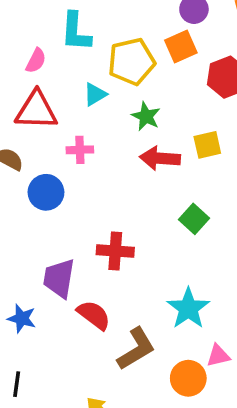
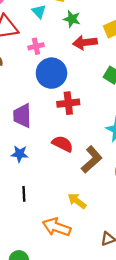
cyan triangle: (95, 94) -> (39, 11), turned -32
blue circle: (46, 192) -> (51, 73), moved, size x1.4
purple trapezoid: (59, 278) -> (22, 116), moved

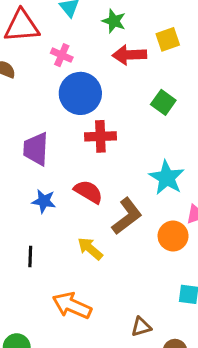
pink cross: (36, 46) -> (62, 55), turned 32
blue star: (20, 154) -> (44, 201), moved
yellow arrow: (77, 201) -> (90, 249), moved

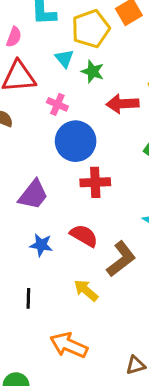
green star: (114, 21) -> (93, 72), moved
purple trapezoid: (36, 149) -> (33, 195), turned -144

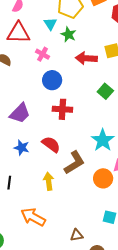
blue circle: (76, 141) -> (52, 80), size x0.7
yellow arrow: (86, 290) -> (49, 181), turned 36

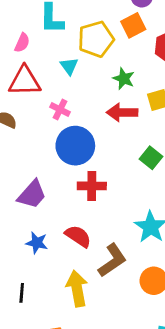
green star: (68, 35) -> (124, 79), moved
blue circle: (52, 80) -> (75, 146), size x1.4
yellow arrow: (49, 181) -> (77, 288), size x1.4

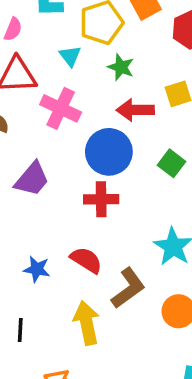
green star: (124, 79) -> (121, 67), moved
pink cross: (60, 110) -> (61, 108), size x1.6
blue circle: (75, 146) -> (109, 152), moved
purple trapezoid: (32, 194) -> (32, 179), moved

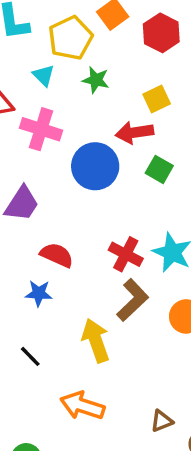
red arrow: (135, 110) -> (135, 133), moved
red cross: (101, 199) -> (126, 254), moved, turned 36
red semicircle: (86, 260) -> (57, 255), moved
black line: (20, 330) -> (30, 356), turned -40

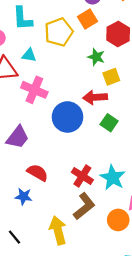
cyan triangle: (44, 75) -> (29, 55), moved, turned -40
green star: (96, 80) -> (96, 57), moved

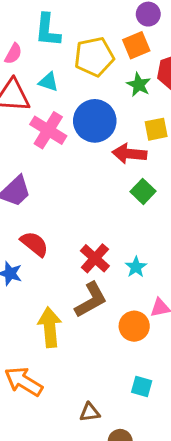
green star: (96, 57) -> (139, 85), moved
blue circle: (67, 117) -> (95, 121), moved
cyan star: (113, 177) -> (136, 267), size x0.6

